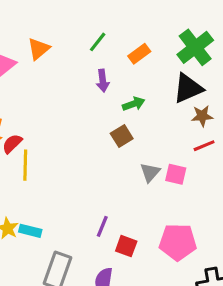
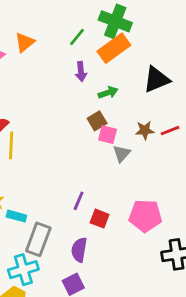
green cross: (195, 47) -> (115, 21), moved, turned -32
orange rectangle: (139, 54) -> (114, 48), size x1.6
brown star: (202, 116) -> (145, 130), moved
pink square: (176, 174) -> (108, 135), moved
cyan rectangle: (30, 231) -> (16, 216), moved

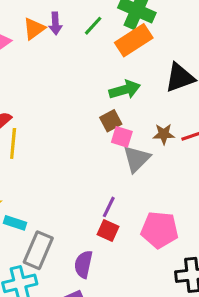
purple arrow: (81, 72) -> (55, 23), moved
green arrow: (108, 93) -> (125, 90), size x1.4
gray triangle: (122, 154) -> (137, 159), size x1.4
purple line: (79, 201) -> (109, 207), moved

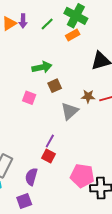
orange rectangle: (134, 40) -> (73, 35), size x0.6
green arrow: (125, 90) -> (42, 67), moved
pink square: (122, 137) -> (29, 98), moved
pink pentagon: (160, 230) -> (82, 176), moved

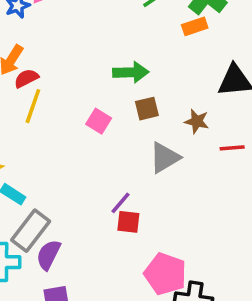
brown star: (88, 96) -> (197, 121), moved
red square: (48, 156) -> (128, 222), moved, turned -32
purple semicircle: (31, 177) -> (49, 255), moved

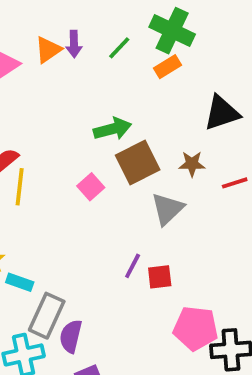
brown square: (147, 109) -> (138, 162), size x1.6
pink square: (99, 121) -> (91, 187), turned 30
red square: (128, 222) -> (160, 277), moved

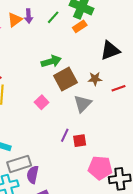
pink square: (91, 187) -> (42, 102), moved
gray rectangle: (47, 316) -> (19, 164), turned 50

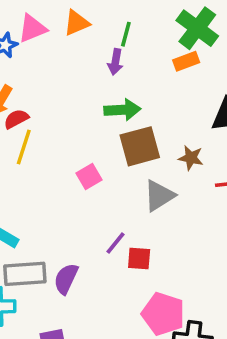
purple arrow: (29, 16) -> (115, 62), moved
green line: (53, 17) -> (126, 34), moved, turned -40
purple semicircle: (33, 175) -> (66, 279), moved

